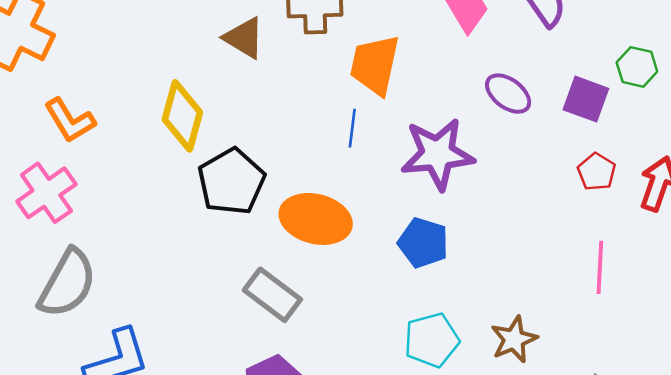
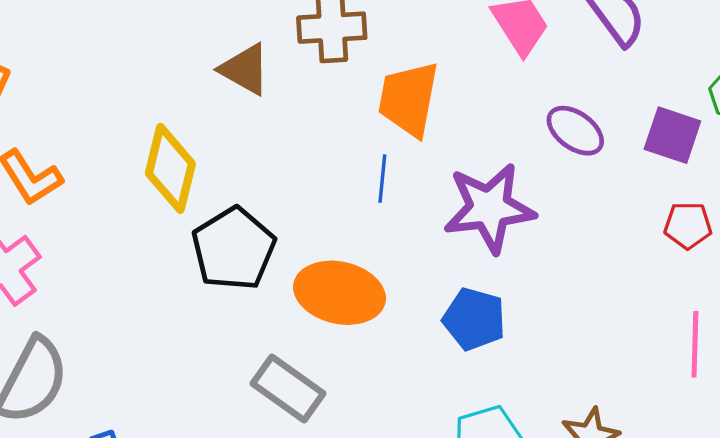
red pentagon: (596, 172) -> (688, 225), turned -30

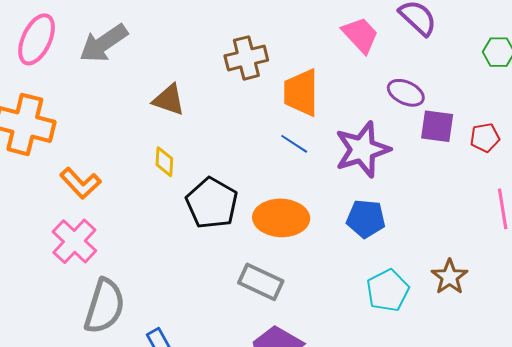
brown triangle: (245, 69) -> (169, 100), moved
purple square: (672, 135) -> (437, 126), moved
yellow diamond: (170, 168) -> (164, 162), size x0.6
blue line: (382, 179) -> (294, 144), turned -52

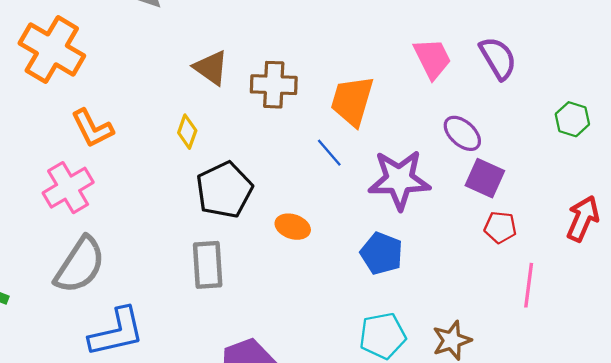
brown cross: (246, 58) -> (274, 85), moved
red pentagon: (485, 137) -> (500, 227), moved
orange ellipse: (281, 218) -> (293, 227), size x0.6
gray rectangle: (261, 282) -> (208, 265), moved, turned 45

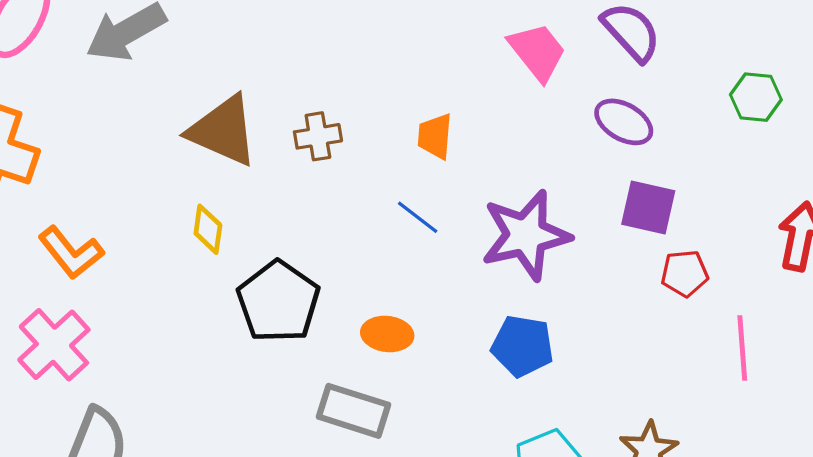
brown triangle: (211, 68) -> (223, 131), size x1.4
brown cross: (274, 85) -> (318, 136), size x0.7
orange trapezoid: (352, 101) -> (435, 136), size x0.6
purple ellipse: (462, 133) -> (624, 122), moved
gray rectangle: (208, 265) -> (353, 411), moved, turned -57

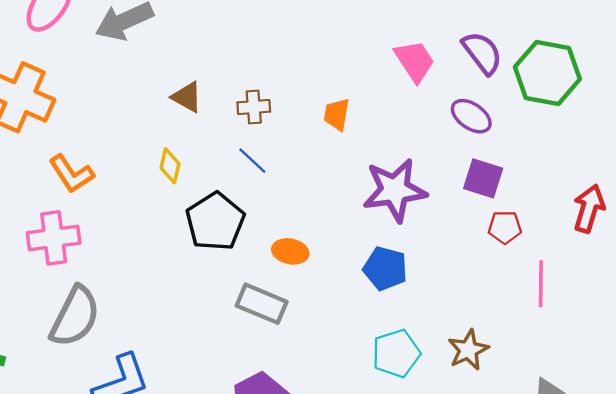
green hexagon: (756, 97) -> (547, 73), moved, size x1.8
brown triangle: (223, 131) -> (187, 97), size x0.6
blue line: (418, 217) -> (252, 161), moved
pink cross: (54, 345) -> (54, 238), turned 30

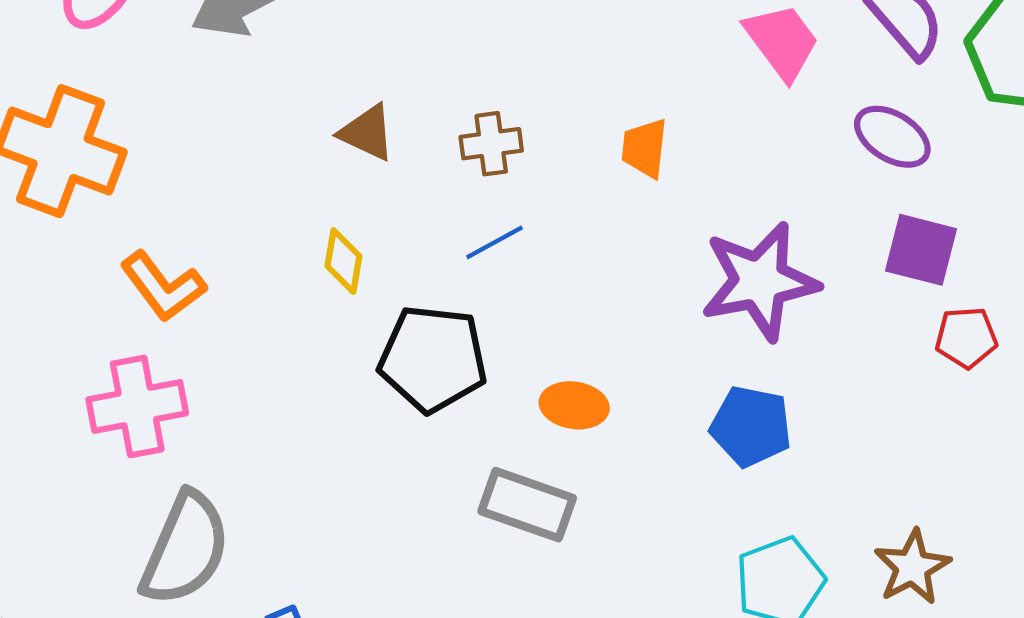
blue line: (252, 161) -> (494, 242), turned -68
black pentagon: (215, 222) -> (433, 359), turned -30

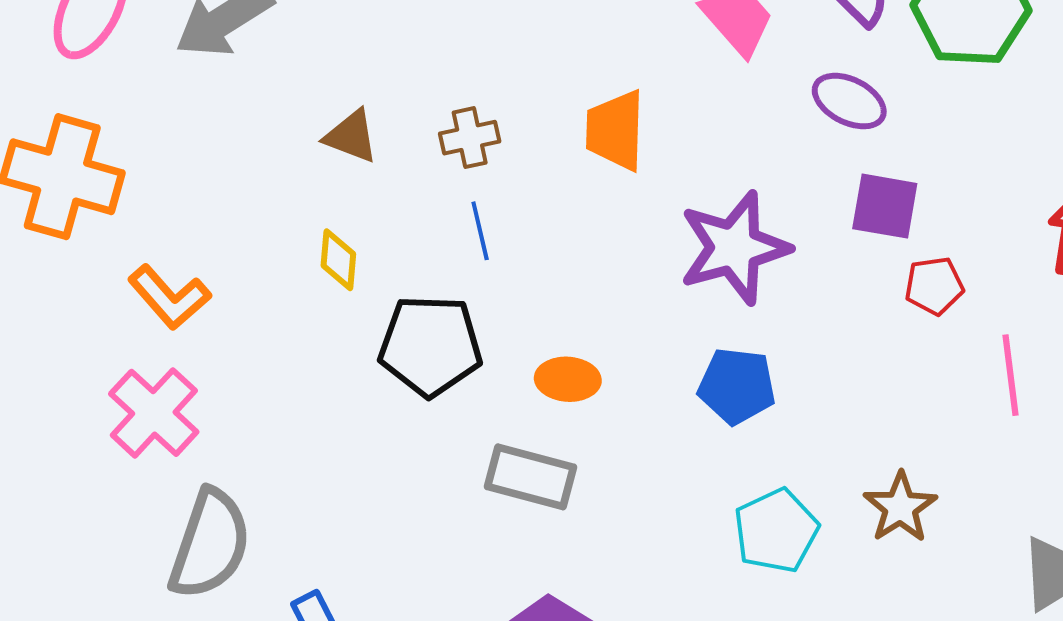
orange trapezoid: (645, 148) -> (615, 130), size x1.4
blue line: (494, 242) -> (480, 231), turned -70
pink cross: (137, 406) -> (154, 413), turned -32

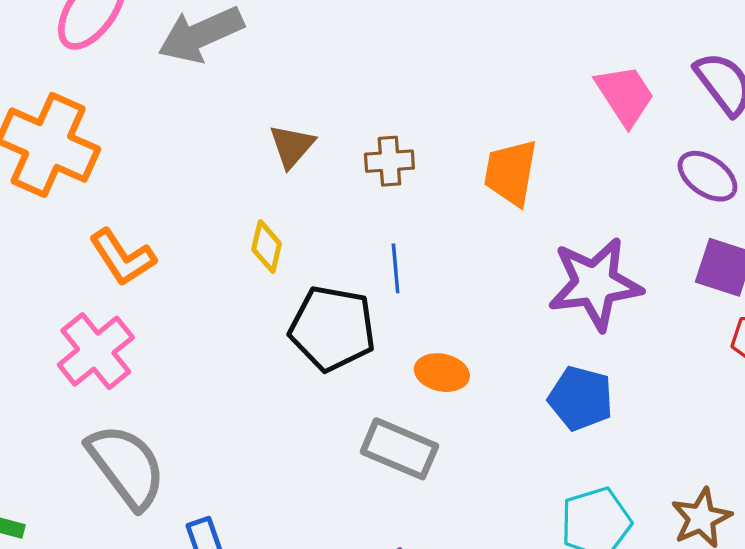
brown triangle: (351, 136) -> (292, 146), turned 42
blue line: (480, 231) -> (396, 268), moved
gray semicircle: (210, 544) -> (126, 466), turned -64

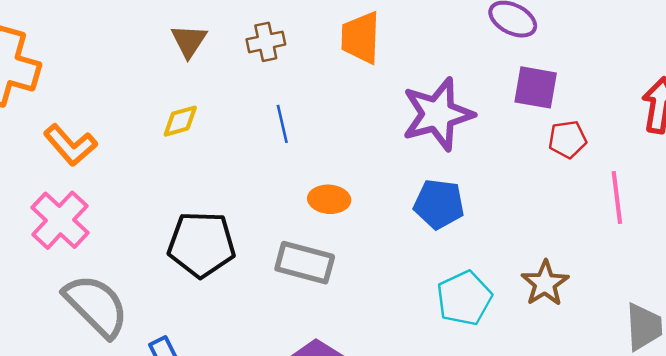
yellow diamond: (267, 247) -> (180, 121), turned 69
black pentagon: (332, 328) -> (201, 244), moved

